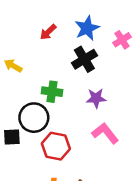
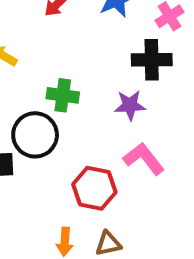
black cross: (84, 59) -> (152, 60), moved, turned 30
red hexagon: (56, 146) -> (94, 188), moved

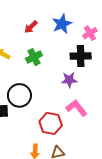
green cross: (63, 95) -> (34, 57), moved, turned -35

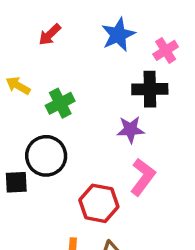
red arrow: (31, 27) -> (50, 35), moved
green cross: (34, 57) -> (60, 103), moved
pink L-shape: (76, 108) -> (143, 177), turned 75

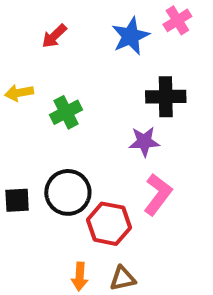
pink cross: (166, 50) -> (177, 20), moved
yellow arrow: (18, 86) -> (19, 93), turned -40
black circle: (46, 156) -> (68, 192), moved

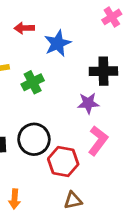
red arrow: (54, 36) -> (24, 28), turned 42
blue star: (130, 36) -> (58, 43), moved
orange arrow: (80, 277) -> (15, 199), moved

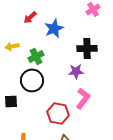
red arrow: (24, 28) -> (30, 17), turned -40
black circle: (34, 139) -> (32, 80), moved

